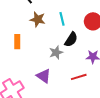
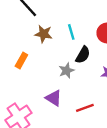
orange rectangle: (17, 42) -> (21, 61), turned 32
red line: (79, 77) -> (85, 108), moved

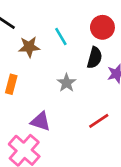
black semicircle: (83, 55) -> (95, 58), moved
purple triangle: (54, 98) -> (41, 121), moved

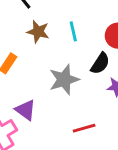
gray star: (67, 83) -> (64, 80), size x1.5

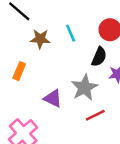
gray star: (64, 80) -> (84, 88), moved
purple triangle: (26, 110) -> (53, 98), moved

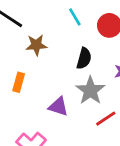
cyan line: (71, 33) -> (75, 17), moved
black semicircle: (99, 57) -> (84, 58), moved

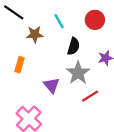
cyan line: (75, 17) -> (59, 21), moved
purple triangle: (58, 107) -> (51, 85), turned 30

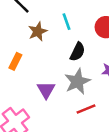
brown star: (35, 34) -> (38, 31), turned -30

